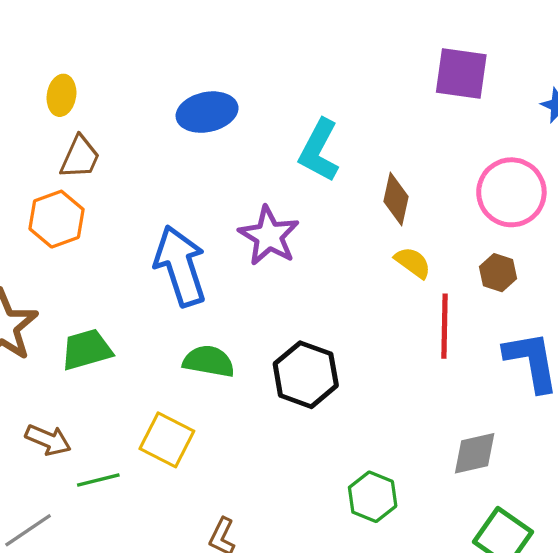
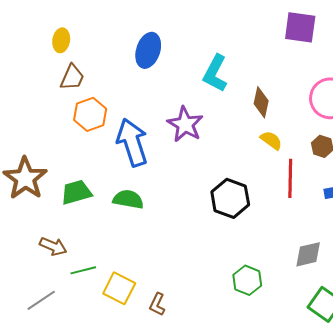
blue ellipse: (207, 112) -> (148, 50), turned -60
orange hexagon: (56, 219) -> (90, 114), moved
green semicircle: (209, 361) -> (128, 199), moved
black hexagon: (306, 375) -> (230, 198), moved
yellow square: (167, 440) -> (119, 288), moved

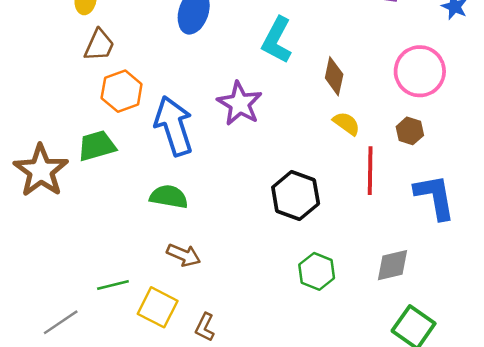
green trapezoid: (76, 192) -> (97, 146), moved
brown arrow: (53, 246) -> (184, 255), moved
green hexagon: (247, 280) -> (317, 271), moved

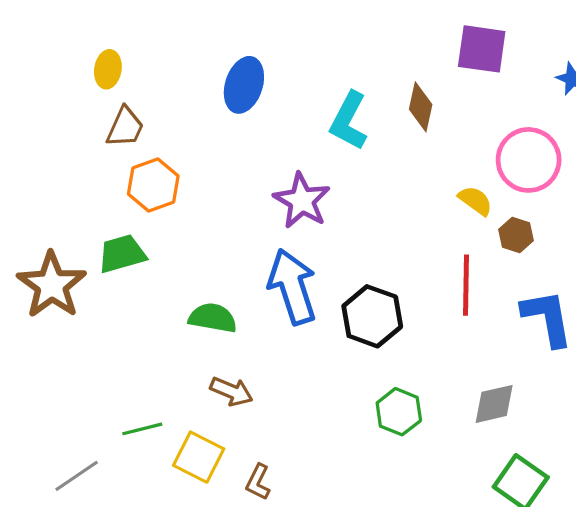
brown diamond: (334, 76) -> (421, 107), moved
yellow semicircle: (346, 123) -> (475, 201), moved
blue arrow: (174, 126) -> (292, 287), moved

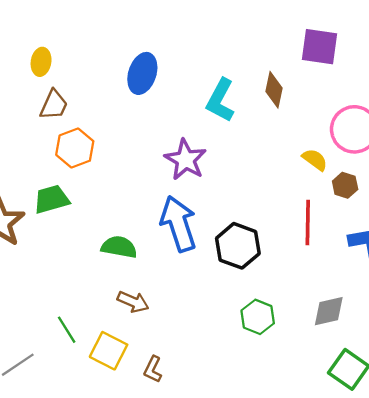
green line: (142, 429) -> (67, 330), turned 72

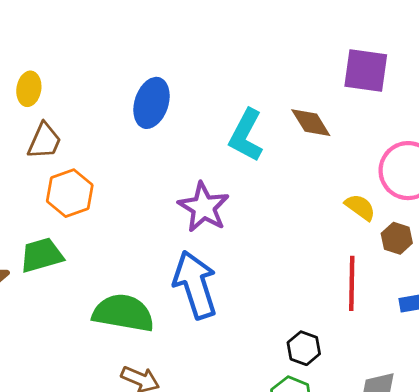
brown diamond: (274, 90) -> (311, 123), turned -44
black hexagon: (238, 246) -> (304, 348), moved, size x0.6
green semicircle: (119, 247) -> (123, 313), size x1.4

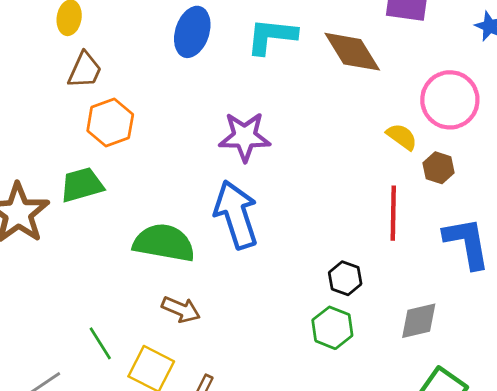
brown diamond: (311, 123) -> (352, 52), size x1.4
cyan L-shape: (246, 135) -> (272, 36), moved, turned 68
purple star: (204, 207) -> (245, 137), turned -30

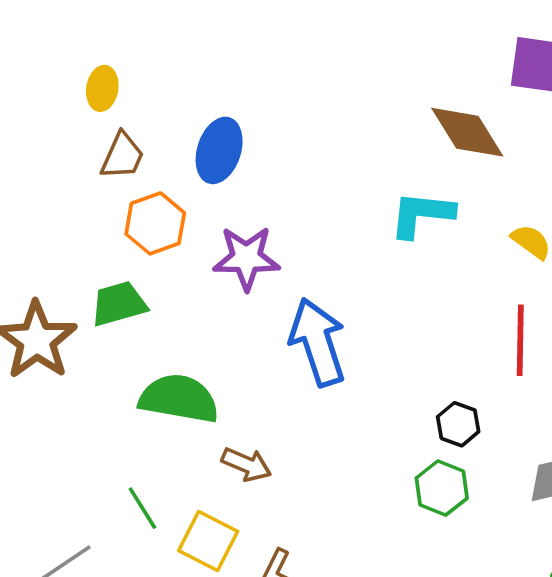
blue ellipse: (192, 32) -> (219, 150), moved
cyan L-shape: (272, 36) -> (422, 214), moved
purple star: (245, 137) -> (246, 258), moved
green semicircle: (164, 243) -> (179, 399), moved

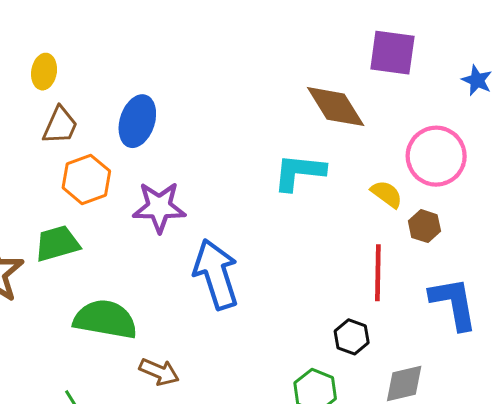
black hexagon: (458, 424) -> (352, 337), moved

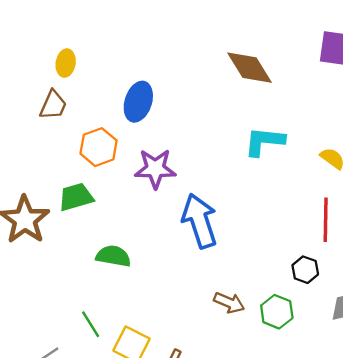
brown diamond: (336, 107) -> (250, 68), moved
brown trapezoid: (60, 126) -> (53, 105), moved
green semicircle: (105, 319) -> (113, 256), size x0.7
brown arrow: (159, 372) -> (229, 303), moved

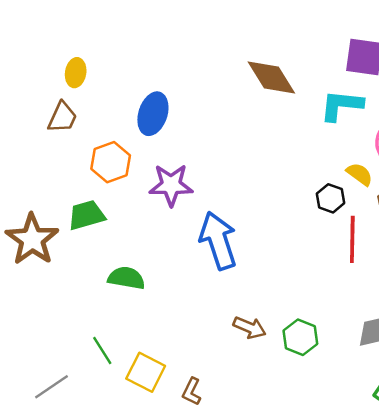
cyan L-shape: (264, 141) -> (341, 105), moved
black hexagon: (305, 270) -> (331, 198), moved

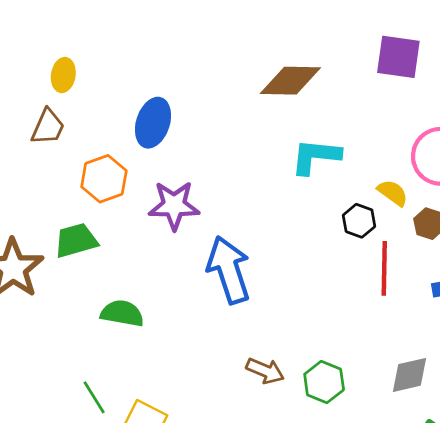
brown diamond: (271, 77) -> (290, 81), turned -57
cyan L-shape: (341, 105) -> (316, 156), moved

